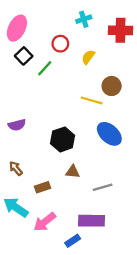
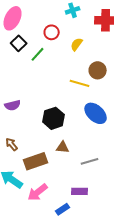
brown rectangle: (43, 187) -> (36, 161), size x1.6
purple rectangle: (92, 221) -> (80, 191), size x0.7

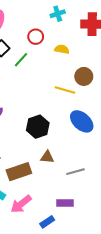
yellow semicircle: (77, 44) -> (62, 49), turned 64

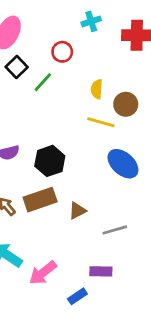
yellow semicircle: (62, 49) -> (97, 89), moved, turned -96
black hexagon: (38, 127) -> (50, 161), moved
brown triangle: (47, 157) -> (77, 211), turned -32
brown rectangle: (19, 172) -> (40, 200), moved

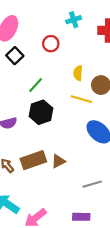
green line: (43, 82) -> (36, 85), moved
black hexagon: (50, 161) -> (41, 112), moved
brown triangle: (77, 211) -> (58, 161), moved

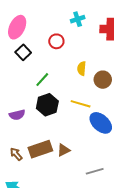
yellow line: (81, 99) -> (81, 104), moved

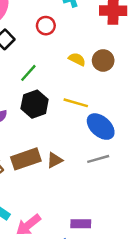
yellow semicircle: (82, 69) -> (77, 59), turned 112
brown circle: (103, 80) -> (103, 60), moved
gray line: (95, 171) -> (98, 159), moved

